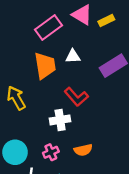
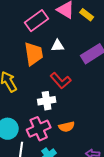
yellow rectangle: (106, 21) -> (87, 15), turned 64
pink cross: (51, 152) -> (39, 129), size x1.6

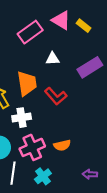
orange trapezoid: (34, 54) -> (27, 83), moved
white cross: (47, 101) -> (22, 118), moved

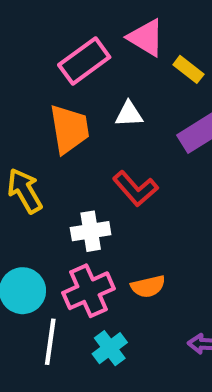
yellow rectangle: (84, 26) -> (188, 69), moved
orange trapezoid: (27, 83) -> (69, 129), moved
white cross: (22, 118) -> (91, 231), moved

